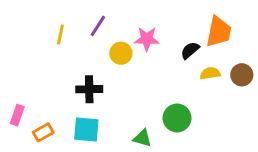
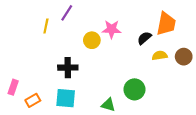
purple line: (98, 26) -> (67, 13), moved

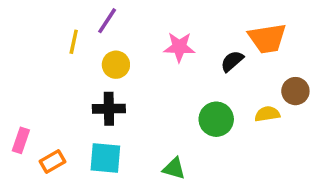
orange trapezoid: (166, 24) -> (267, 38), turned 70
yellow circle: (92, 40) -> (116, 65), moved
yellow semicircle: (160, 56) -> (267, 114), moved
green circle: (134, 89) -> (216, 119), moved

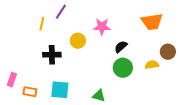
black semicircle: (232, 61) -> (121, 47), moved
yellow circle: (116, 65) -> (78, 41), moved
black cross: (109, 109) -> (52, 55), moved
orange rectangle: (53, 161) -> (30, 92), turned 40

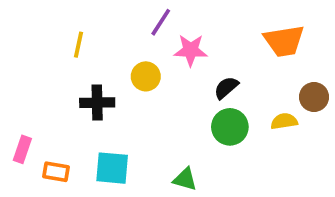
purple line: (61, 12) -> (161, 22), moved

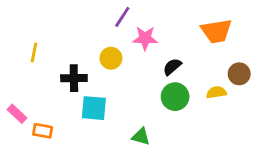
yellow line: (78, 45) -> (34, 52), moved
pink rectangle: (22, 149) -> (17, 114), turned -66
cyan square: (112, 168) -> (94, 108), moved

